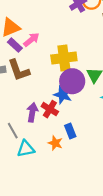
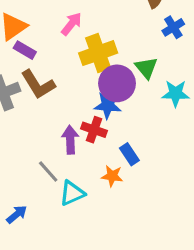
pink arrow: (31, 40) -> (71, 24), moved

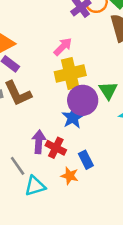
pink arrow: (71, 24) -> (63, 47), moved
blue star: (108, 105) -> (73, 117), turned 30
red cross: (94, 130) -> (56, 148), moved

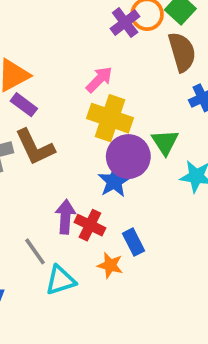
yellow cross: (70, 74) -> (110, 118), turned 32

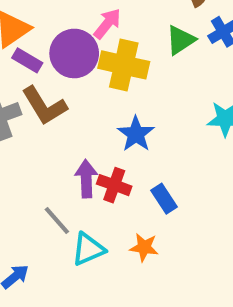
green triangle: (165, 142) -> (180, 40), moved, turned 36
purple circle: (128, 157) -> (74, 53), moved
orange star: (110, 265) -> (144, 247), moved

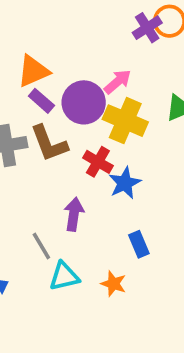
red cross: (114, 185) -> (98, 162), moved

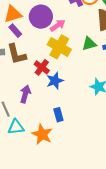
purple circle: (84, 102) -> (41, 17), moved
orange star: (113, 284) -> (42, 134), size x1.5

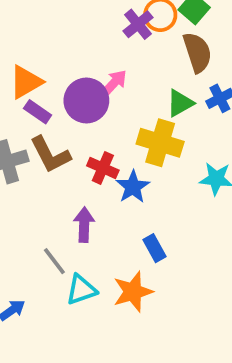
purple circle: (41, 17) -> (86, 101), moved
yellow cross: (59, 47) -> (160, 143), moved
orange star: (42, 134) -> (133, 292), turned -30

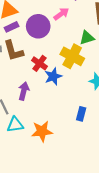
pink arrow: (114, 83) -> (61, 14), moved
purple rectangle: (38, 112) -> (11, 27), turned -72
blue rectangle: (154, 248) -> (81, 114), moved, turned 32

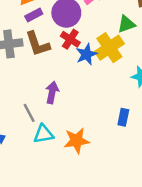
yellow cross: (72, 56) -> (109, 48), turned 30
red cross: (40, 63) -> (70, 39), moved
blue star: (53, 76) -> (86, 54), moved

